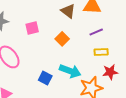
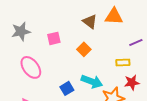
purple line: (96, 32) -> (136, 42), moved
blue square: (45, 78) -> (67, 88), turned 32

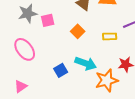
gray star: (21, 31) -> (28, 13), moved
yellow rectangle: (123, 62) -> (110, 36), moved

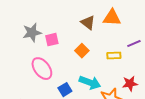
pink ellipse: (25, 49) -> (42, 69), moved

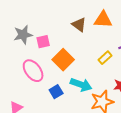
orange square: (82, 51) -> (63, 60), moved, size x1.5
yellow rectangle: (114, 56) -> (105, 58), turned -40

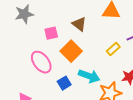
brown triangle: (79, 25) -> (79, 24), moved
gray star: (23, 35) -> (24, 14), moved

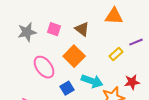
gray star: (24, 14) -> (27, 32), moved
pink square: (51, 33) -> (54, 29), moved, turned 32

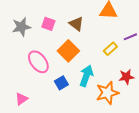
cyan arrow: (92, 81) -> (86, 76), turned -90

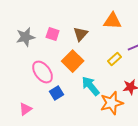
brown triangle: (76, 24) -> (81, 34), turned 35
cyan arrow: (86, 76) -> (91, 86), turned -60
blue square: (61, 83) -> (57, 93), moved

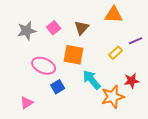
pink square: (53, 34) -> (54, 28), turned 32
orange square: (73, 61) -> (74, 55), turned -35
pink ellipse: (43, 72) -> (44, 66), turned -30

